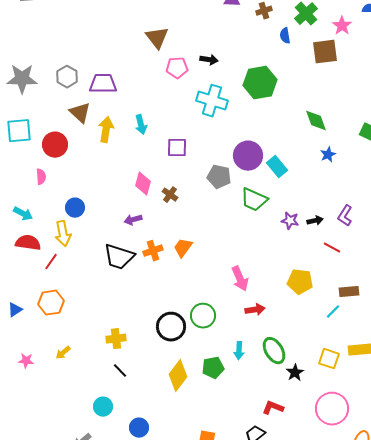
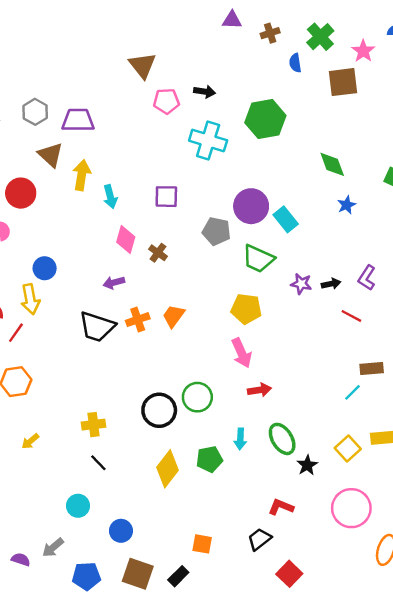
cyan arrow: (141, 125) -> (110, 197), moved
yellow pentagon: (300, 282) -> (246, 309), moved
yellow square: (329, 359) -> (348, 448), turned 30

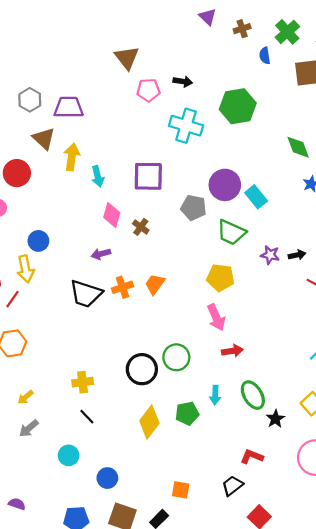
purple triangle: (232, 20) -> (208, 17), turned 42
purple square: (166, 197) -> (148, 176), size x1.4
gray arrow: (53, 548) -> (29, 428), moved

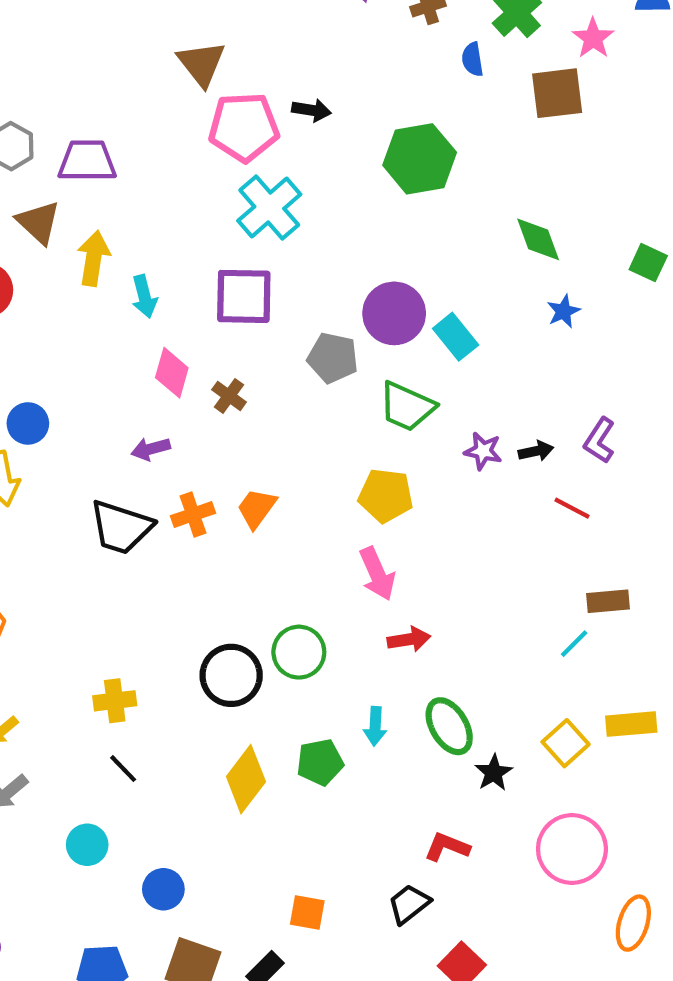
pink pentagon: (148, 90) -> (244, 127), size x1.5
cyan cross: (186, 126) -> (269, 208), moved, turned 32

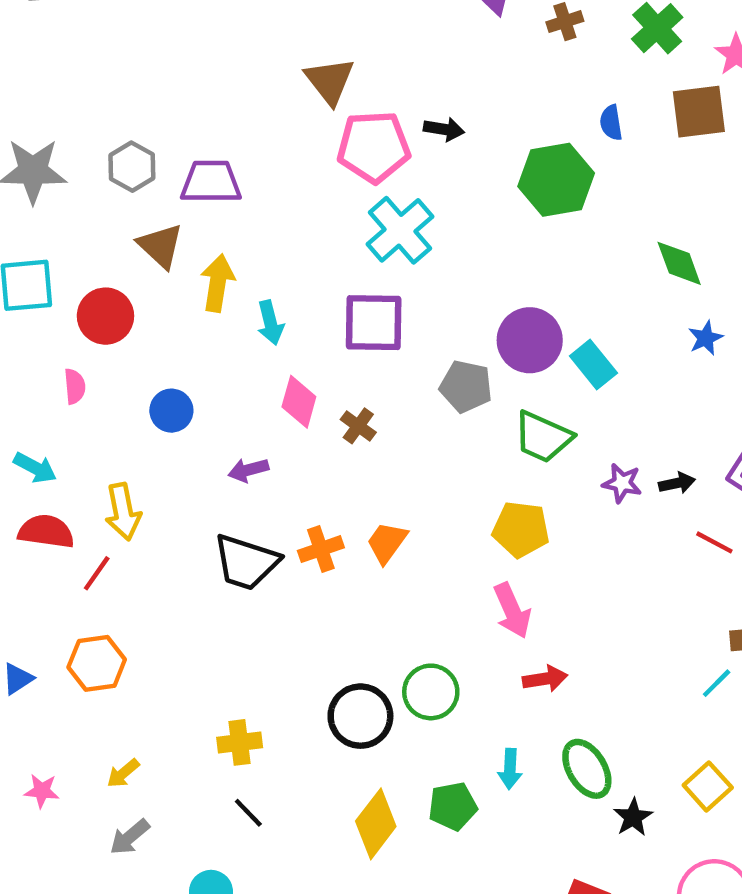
blue semicircle: (472, 59) -> (611, 123), moved
blue circle: (28, 423) -> (171, 411), moved
purple arrow: (151, 449) -> (248, 470), moved

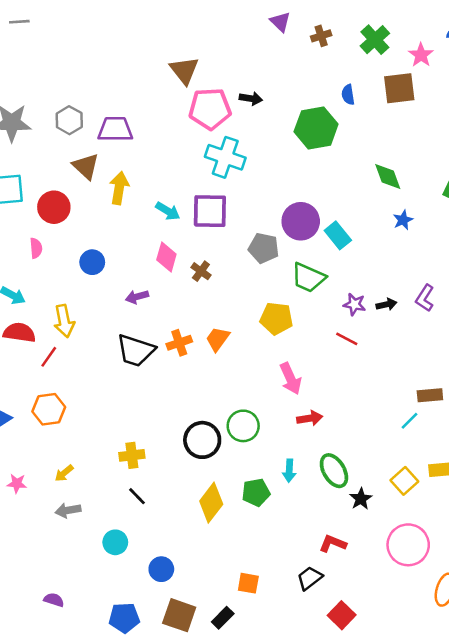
cyan cross: (400, 230) -> (225, 157), turned -30
cyan arrow: (270, 323) -> (168, 211), moved, turned -45
yellow pentagon: (521, 529) -> (276, 318), moved
red line: (714, 542) -> (347, 339), moved
gray arrow: (130, 837) -> (68, 510), turned 30

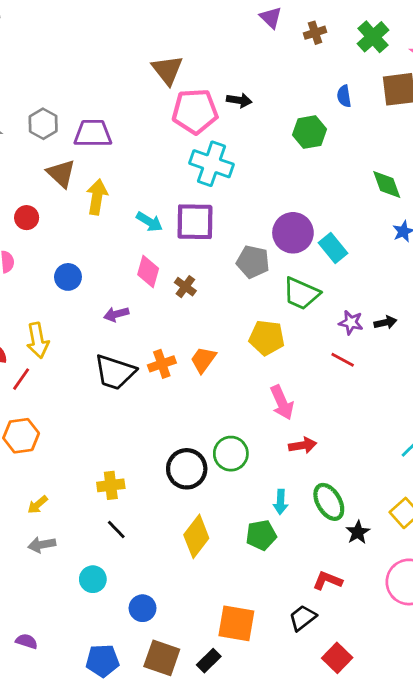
green hexagon: (316, 128) -> (310, 132), size x0.7
red circle: (54, 207) -> (27, 218), size x0.7
green pentagon: (256, 492) -> (261, 535), moved
orange square: (248, 583) -> (236, 623), size x1.6

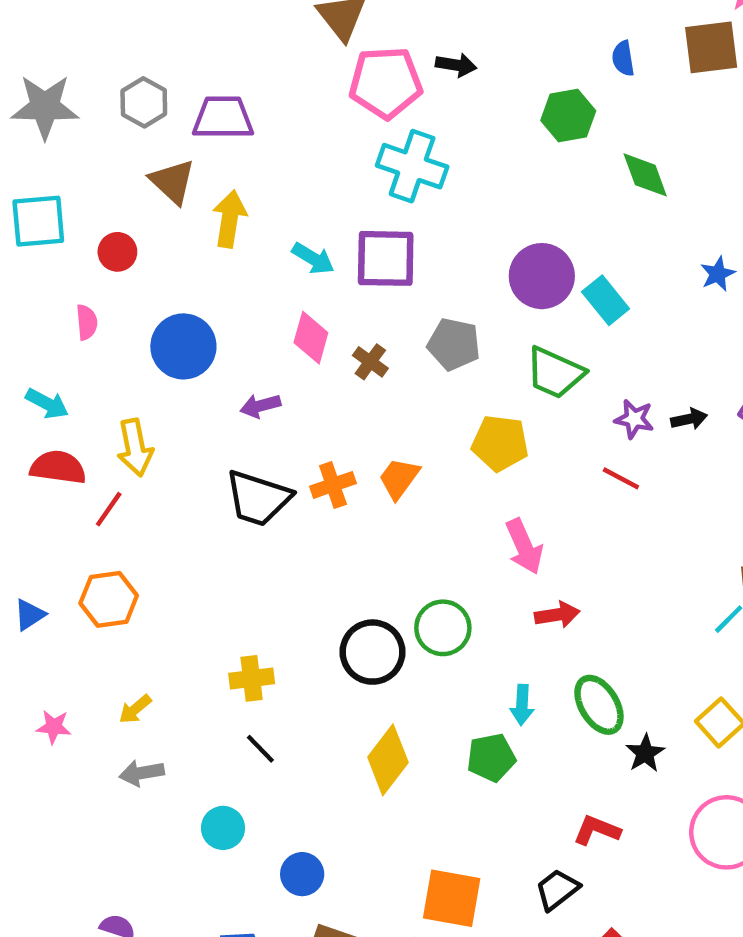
green diamond: (387, 184) -> (645, 175), moved
gray pentagon: (253, 262) -> (454, 344), moved
blue circle: (68, 277) -> (183, 346), size x1.5

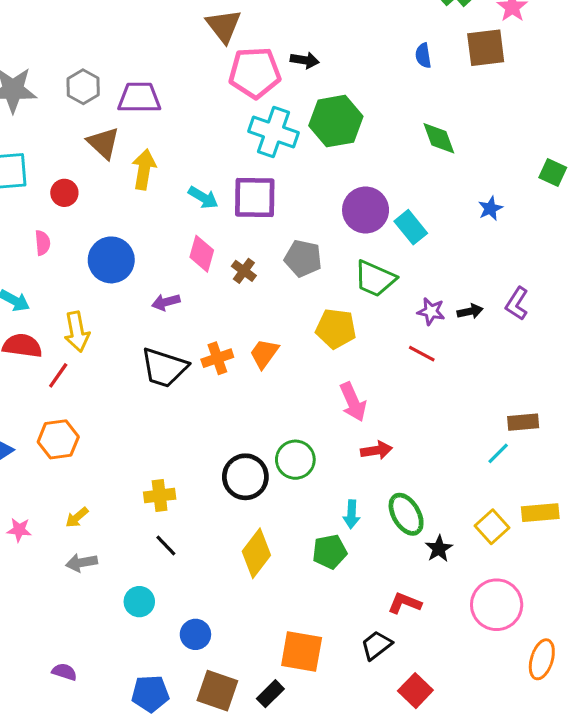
green hexagon: (568, 116) -> (336, 121), moved, size x1.4

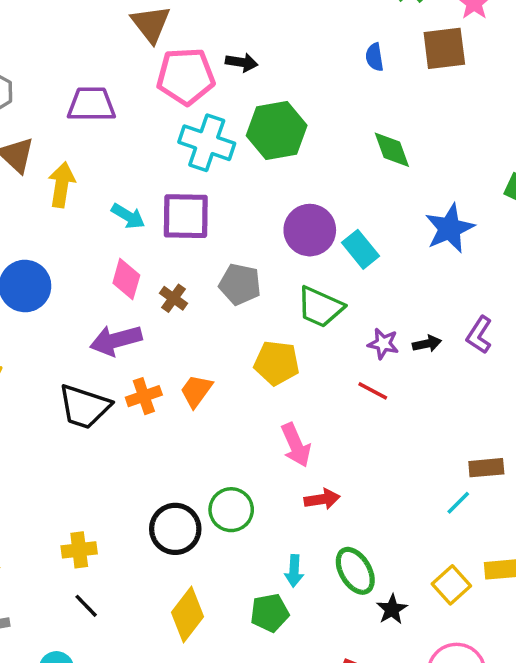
purple trapezoid: (139, 98) -> (91, 104), moved
blue star: (490, 208) -> (450, 228), size x1.8
purple arrow: (166, 302) -> (116, 340), moved, size x1.6

